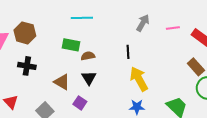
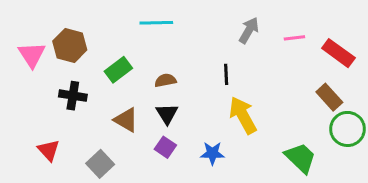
green rectangle: (71, 45) -> (118, 70), moved, turned -48
purple square: (80, 103) -> (165, 147), moved
blue star: (137, 107) -> (212, 153), moved

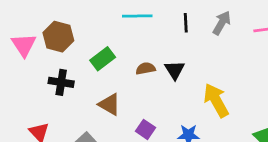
black line: (226, 74) -> (186, 23), moved
black triangle: (167, 114) -> (175, 70), moved

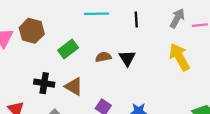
gray arrow: (222, 23) -> (177, 18), moved
black cross: (61, 82) -> (44, 83), moved
yellow arrow: (216, 100) -> (179, 57), moved

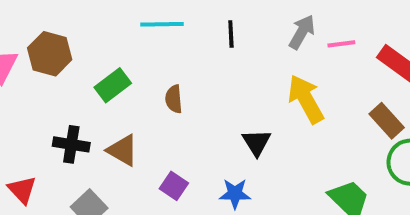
brown semicircle: (103, 57) -> (174, 99), turned -84
black triangle: (127, 58) -> (257, 142), moved

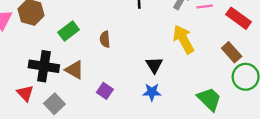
black cross: (71, 144) -> (44, 66), size x1.4
red triangle: (22, 190) -> (25, 93), moved
blue star: (235, 194) -> (152, 92), moved

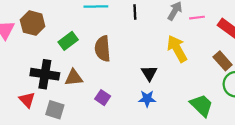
brown semicircle: (105, 39) -> (103, 49), size x1.6
brown triangle: (74, 70) -> (74, 78), turned -36
gray square: (54, 104) -> (55, 110), turned -30

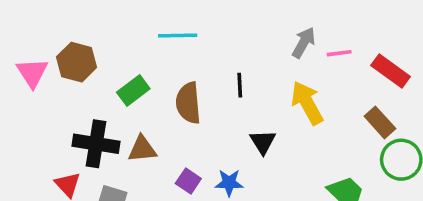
black line: (135, 12) -> (240, 85), moved
blue star: (147, 99) -> (229, 183), moved

